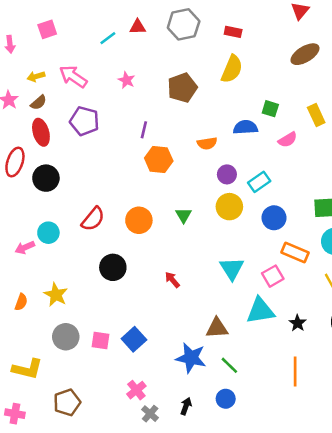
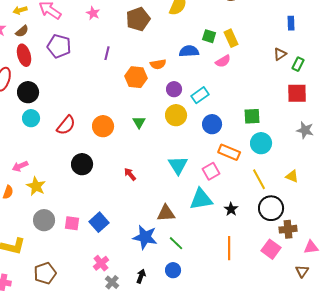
yellow rectangle: (316, 115) -> (231, 38), moved
orange hexagon: (159, 160) -> (136, 77), moved
cyan circle: (48, 233) -> (31, 118), moved
pink arrow: (25, 248) -> (20, 166), moved

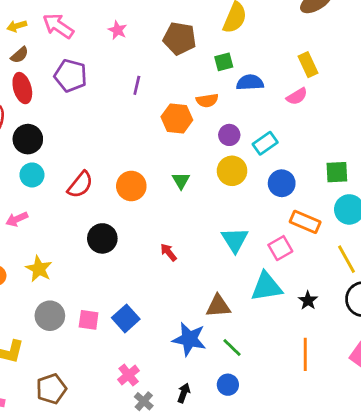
brown pentagon: (138, 19) -> (180, 38), turned 30
green square: (209, 36) -> (224, 62), moved, turned -32
pink arrow: (20, 166) -> (17, 219), moved

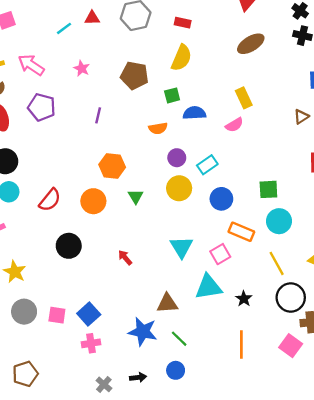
orange hexagon: (177, 118) -> (112, 166), moved
pink cross: (129, 375) -> (91, 343), moved, turned 30
black arrow: (184, 393) -> (138, 377), turned 63

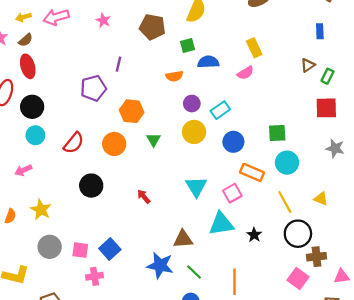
pink arrow: (31, 65) -> (56, 17), turned -50
purple pentagon: (42, 107) -> (93, 88), moved, turned -30
pink cross: (91, 343) -> (94, 276), moved
orange line: (241, 345) -> (234, 282), moved

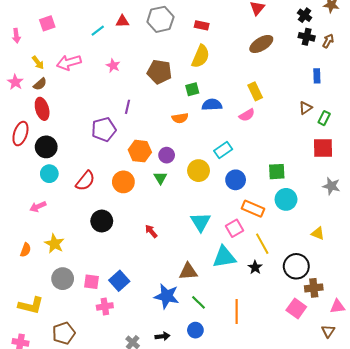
yellow arrow: (23, 17) -> (38, 63), turned -112
purple circle: (192, 104) -> (167, 155), moved
yellow line: (285, 202) -> (262, 244), moved

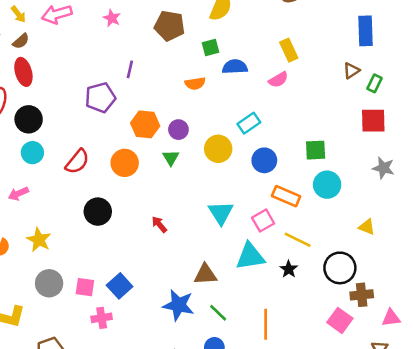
blue rectangle: (317, 76) -> (366, 31), size x1.6
yellow line: (262, 244) -> (298, 240), turned -35

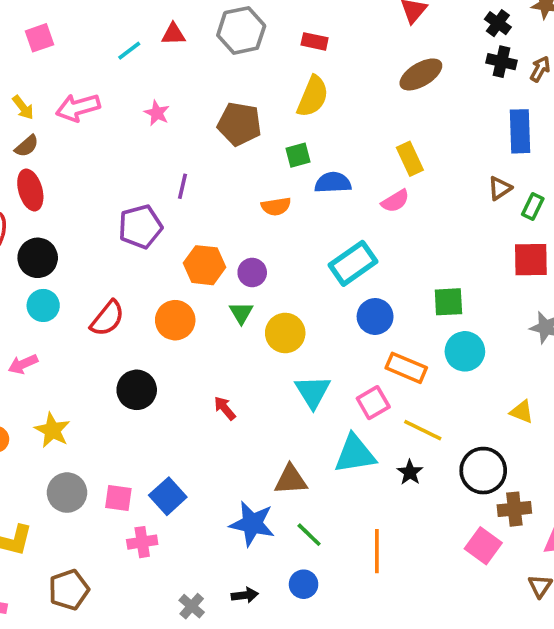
cyan rectangle: (249, 123) -> (353, 263), size x1.4
yellow circle: (218, 149) -> (285, 333), moved

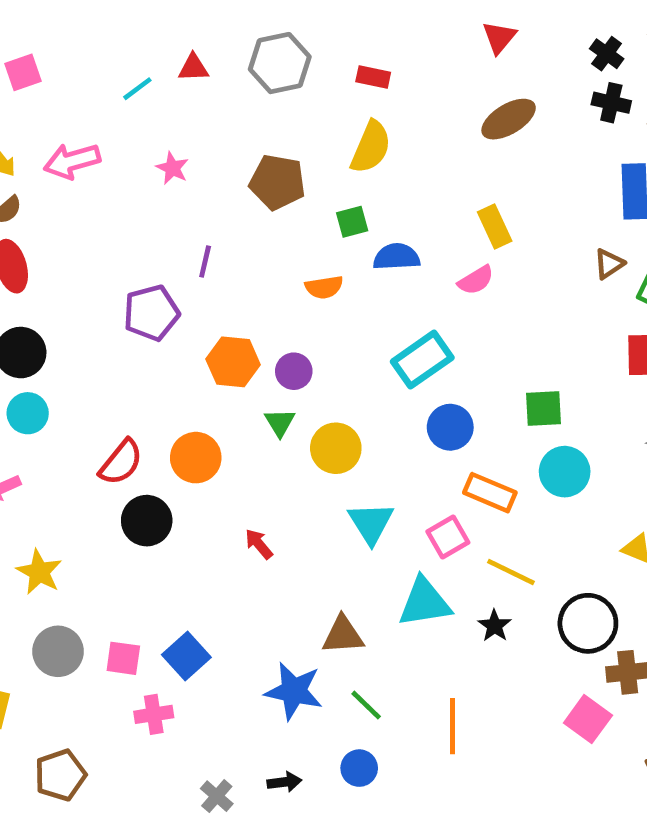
red semicircle: (107, 318) -> (121, 462), moved
orange circle: (175, 320) -> (196, 458), moved

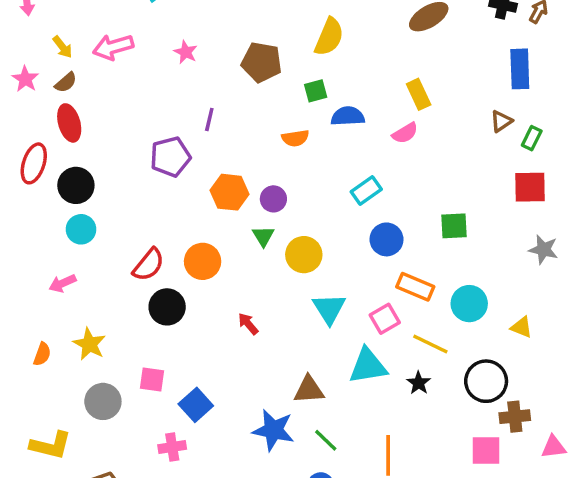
cyan rectangle: (422, 360) -> (366, 190), size x0.7
cyan circle: (565, 472) -> (469, 304), moved
pink square: (123, 658) -> (152, 380), moved
pink square: (588, 719) -> (486, 450), turned -36

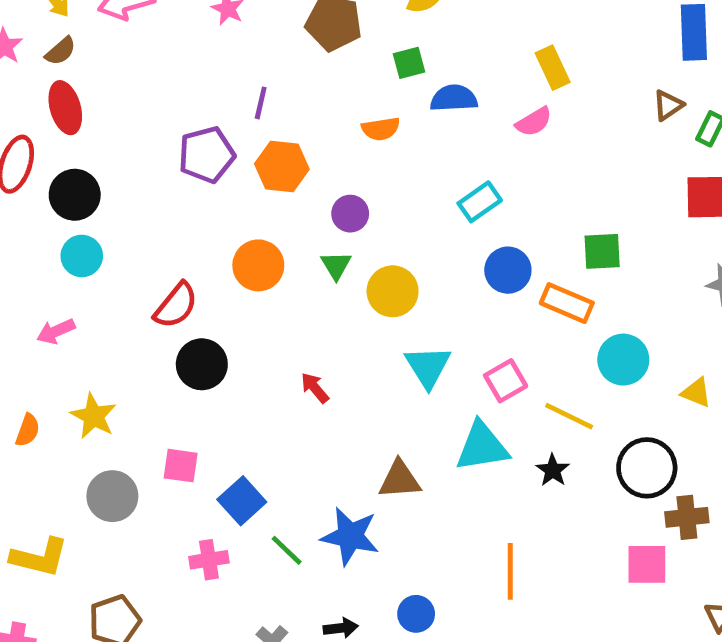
orange hexagon: (230, 192) -> (282, 166), moved
orange circle: (203, 261) -> (258, 265), moved
orange rectangle: (415, 287) -> (567, 303), moved
green line: (326, 440) -> (287, 550), moved

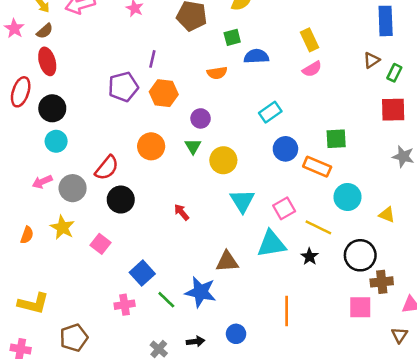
pink semicircle: (534, 122) -> (312, 69), moved
pink square: (181, 466) -> (100, 244), moved, turned 30
gray circle: (112, 496) -> (73, 188), moved

